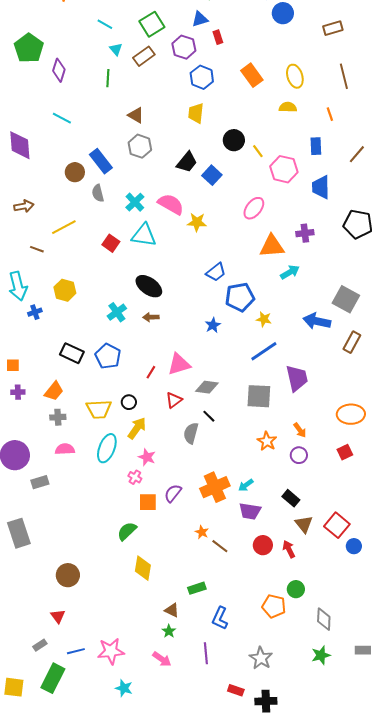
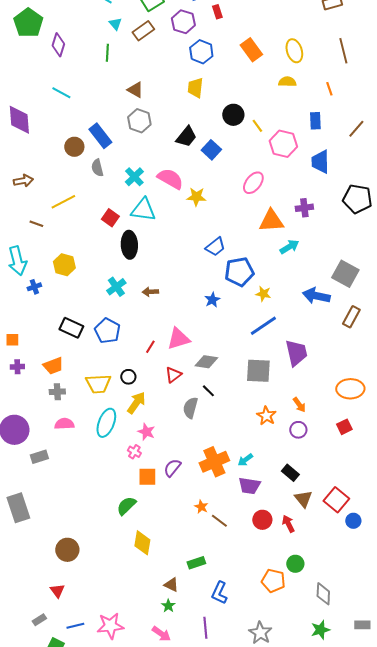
black ellipse: (149, 286) -> (129, 245), moved, turned 52
orange trapezoid: (54, 391) -> (53, 366), turned 30

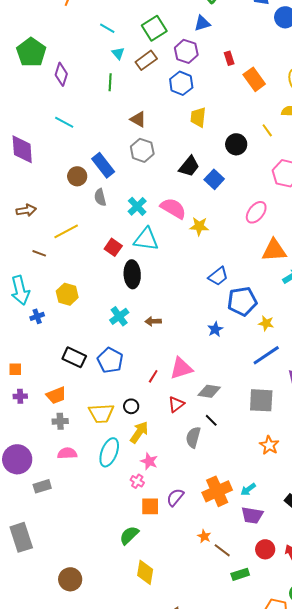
red rectangle: (217, 12) -> (229, 58), moved
blue hexagon: (201, 52) -> (181, 83), moved
yellow line: (257, 126) -> (267, 130), moved
green rectangle: (196, 563) -> (240, 574), moved

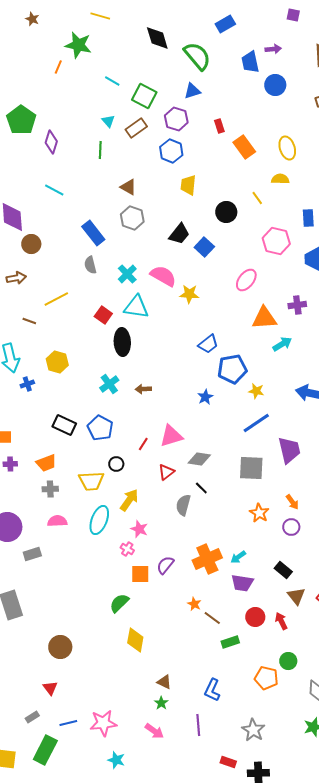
cyan line: (107, 28) -> (112, 81), moved
green square: (154, 28) -> (144, 96), turned -30
brown circle: (77, 176) -> (31, 244), moved
black circle: (131, 406) -> (116, 464), moved

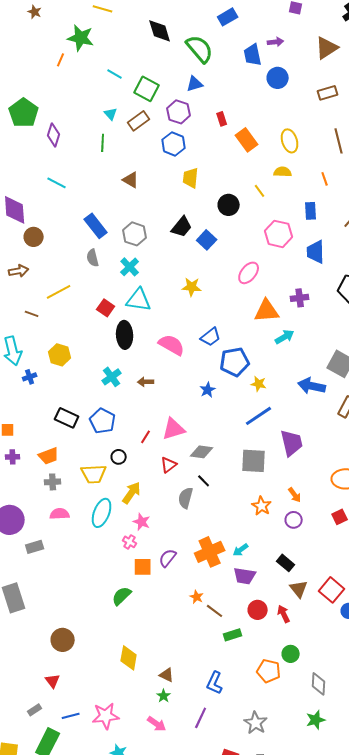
gray hexagon: (132, 218) -> (135, 234), moved
pink semicircle: (163, 276) -> (172, 345), moved
yellow diamond: (135, 640) -> (129, 658), moved
purple line: (198, 725) -> (201, 718), turned 30

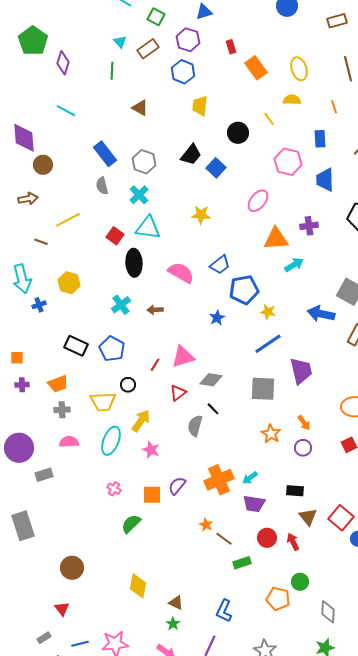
green square: (147, 89) -> (156, 17), size x0.7
pink cross: (130, 542) -> (114, 489), moved
black rectangle: (286, 563) -> (295, 491), turned -36

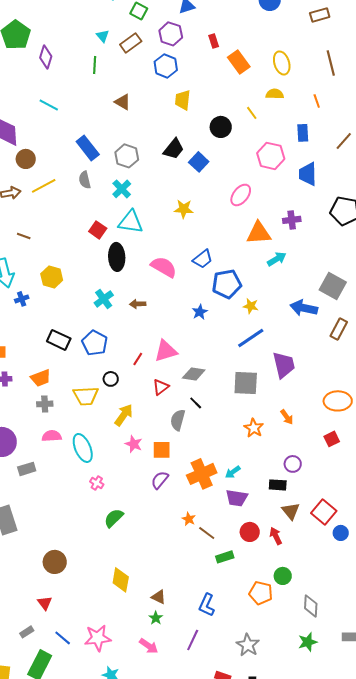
yellow line: (68, 220) -> (44, 186), moved
cyan ellipse: (111, 441) -> (83, 448), moved, turned -44
purple circle: (303, 448) -> (293, 464), moved
orange square: (152, 495) -> (162, 450), moved
blue line: (80, 644) -> (63, 638), turned 54

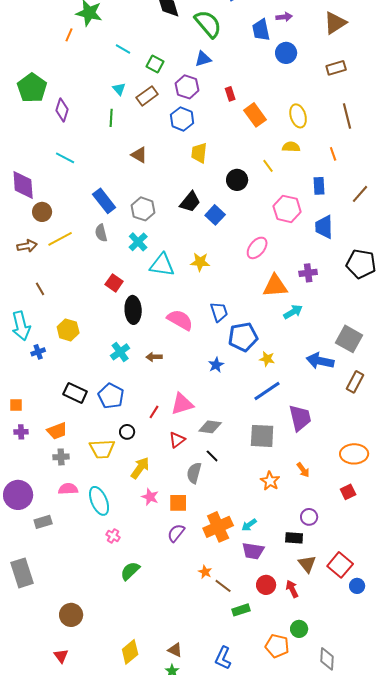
cyan triangle: (131, 222) -> (162, 265), moved
brown line: (24, 236) -> (40, 289), turned 40
blue trapezoid: (203, 259) -> (219, 312), turned -70
yellow diamond: (121, 580) -> (130, 652), moved, turned 40

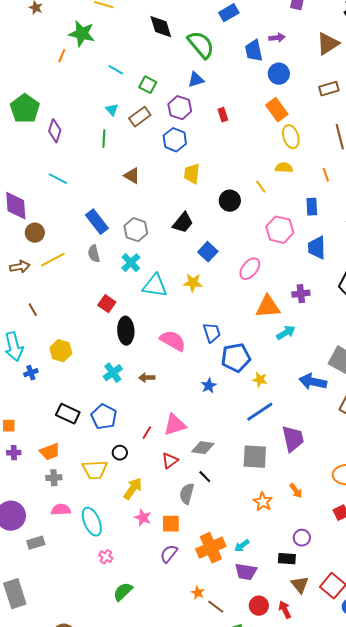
orange rectangle: (255, 115) -> (277, 110), moved
blue square: (215, 215) -> (208, 252), moved

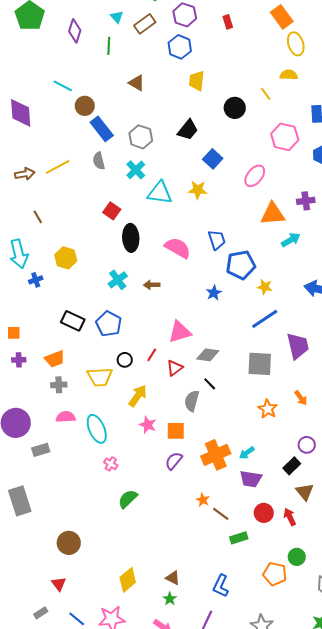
purple diamond: (55, 131) -> (75, 31), moved
brown circle: (35, 233) -> (85, 106), moved
red line: (147, 433) -> (152, 355), moved
black rectangle: (287, 559) -> (292, 466), turned -48

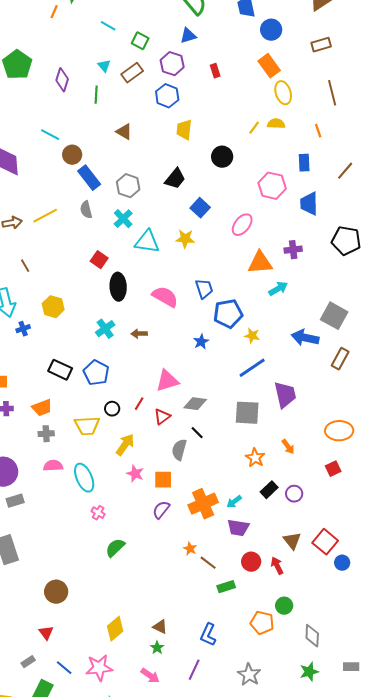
yellow line: (266, 94) -> (254, 128), moved, turned 72
gray rectangle: (41, 450) -> (15, 501), moved
black rectangle: (292, 466) -> (269, 490), moved

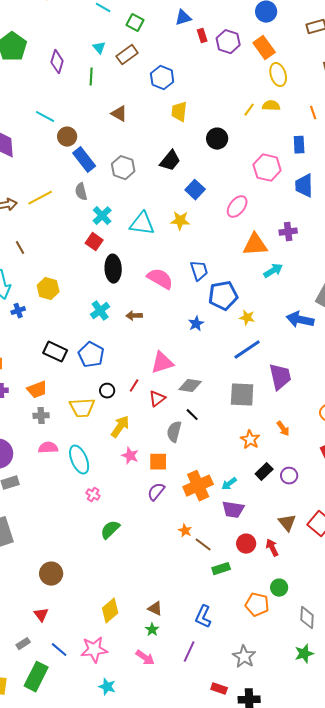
purple hexagon: (172, 64) -> (228, 42), moved
red rectangle: (215, 71) -> (202, 36), moved
cyan cross: (123, 219) -> (102, 216), moved

